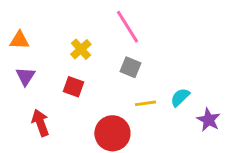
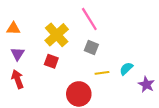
yellow cross: (81, 49) -> (57, 35), size x1.6
red arrow: (40, 123) -> (18, 79), moved

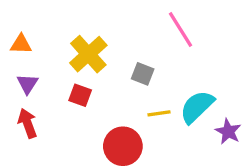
pink line: (89, 19) -> (180, 29), moved
cyan semicircle: (126, 69) -> (197, 107), size x1.6

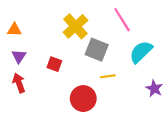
yellow cross: (88, 54) -> (75, 26), moved
gray square: (143, 74) -> (97, 50), size x1.5
cyan semicircle: (197, 107) -> (141, 52), moved

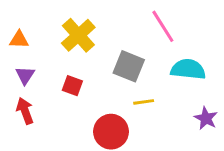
yellow cross: (75, 26) -> (78, 35), moved
cyan semicircle: (141, 52) -> (188, 69), turned 50

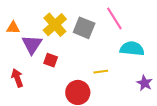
gray square: (129, 66) -> (84, 28), moved
purple triangle: (25, 75) -> (32, 44), moved, size x1.5

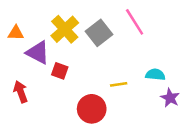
gray square: (84, 28) -> (99, 33), turned 30
purple triangle: (32, 44) -> (38, 53), turned -35
cyan semicircle: (132, 49) -> (155, 75), moved, size x0.7

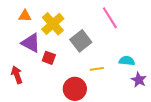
orange triangle: (16, 33) -> (25, 16), moved
gray square: (99, 33) -> (81, 41), moved

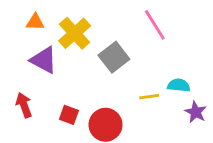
red square: (49, 58) -> (69, 115), moved
yellow line: (97, 69) -> (149, 97), moved

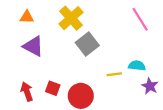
pink line: (155, 25) -> (140, 19), moved
yellow cross: (75, 33) -> (71, 18), moved
red arrow: (24, 105) -> (27, 92), moved

